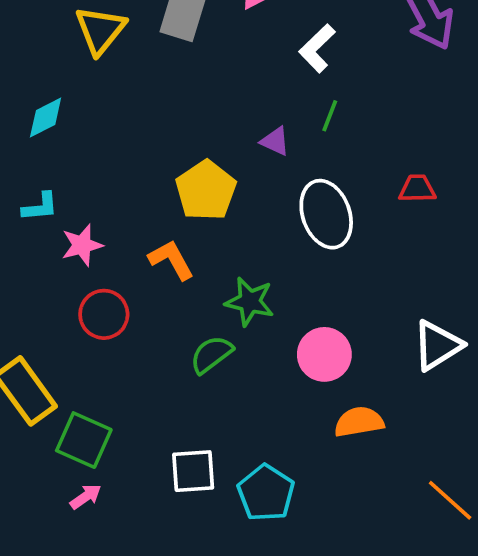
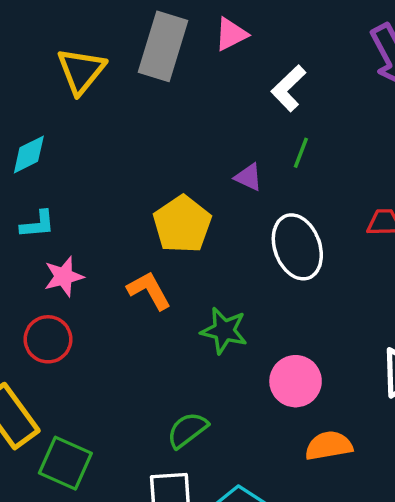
cyan L-shape: (40, 207) -> (38, 224), moved
red circle: (104, 314) -> (48, 339), moved
green semicircle: (211, 354) -> (187, 430), moved

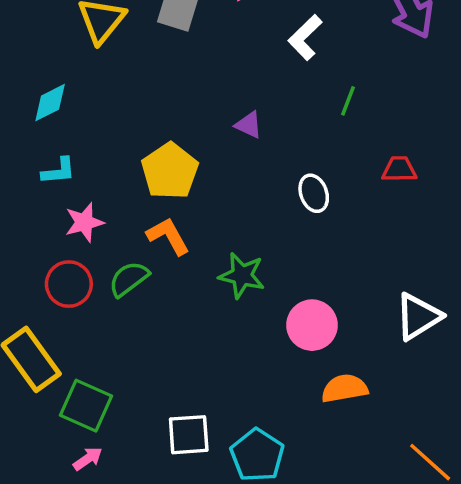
green line: (301, 153) -> (348, 101), moved
purple triangle: (248, 177) -> (249, 125), moved
yellow pentagon: (182, 224) -> (170, 171), moved
white ellipse: (297, 247) -> (314, 193), size x0.6
green semicircle: (187, 430) -> (129, 279), moved

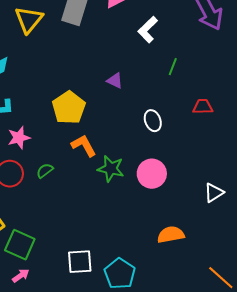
orange L-shape: (168, 236) -> (84, 146), moved
green semicircle: (129, 279) -> (45, 171), size x0.7
white triangle: (418, 317) -> (214, 193), size x0.7
pink circle: (312, 325) -> (152, 174), moved

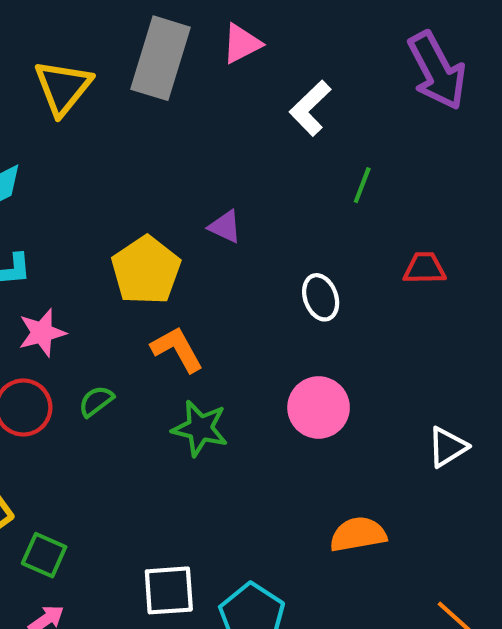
purple triangle: (115, 81) -> (225, 227), moved
green star: (111, 169) -> (200, 428), moved
green square: (20, 245) -> (44, 555), size x0.7

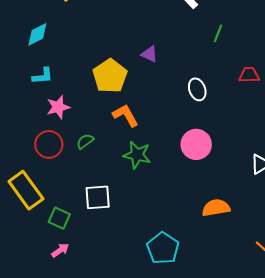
white square: (169, 590) -> (98, 197), moved

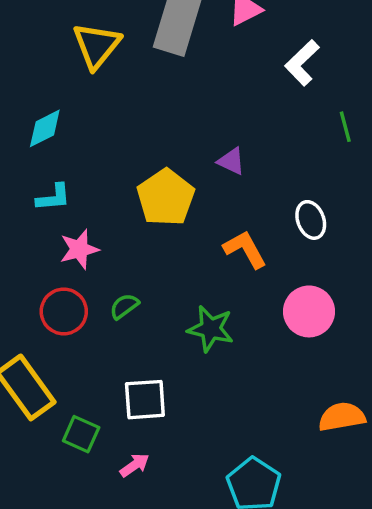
green line: (218, 33) -> (345, 127), turned -36
orange L-shape: (126, 115) -> (245, 249), moved
pink arrow: (60, 250) -> (135, 465), moved

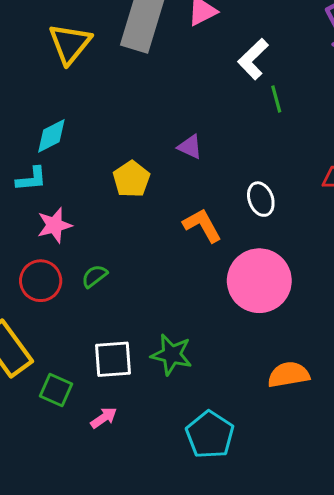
green line: (345, 127) -> (276, 99), moved
cyan diamond: (45, 128) -> (51, 136), moved
yellow pentagon: (166, 197) -> (131, 179), size x0.7
pink circle: (309, 311) -> (259, 281), size x1.4
green star: (211, 329) -> (171, 355), moved

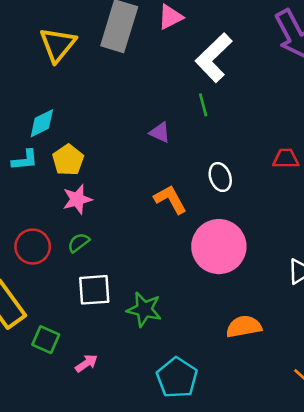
white L-shape: (253, 59) -> (214, 58), size x1.4
green line: (276, 99) -> (203, 105), moved
yellow pentagon: (131, 179) -> (68, 160), moved
pink star: (54, 225) -> (77, 199), moved
white square: (113, 359) -> (94, 290), moved

